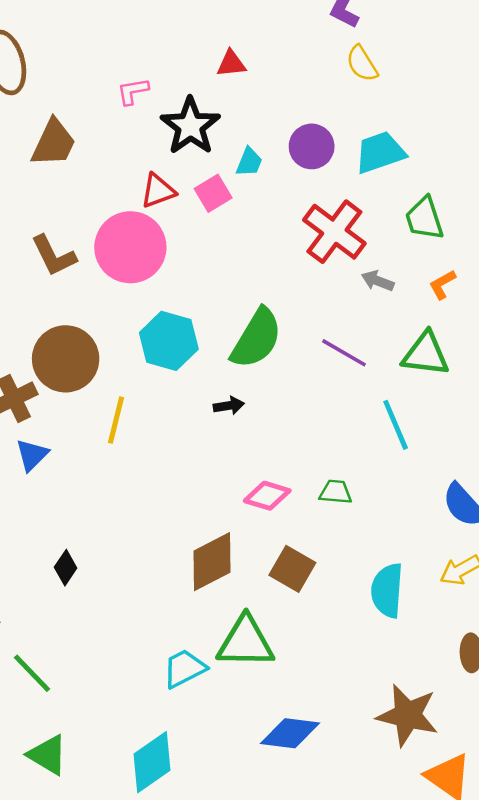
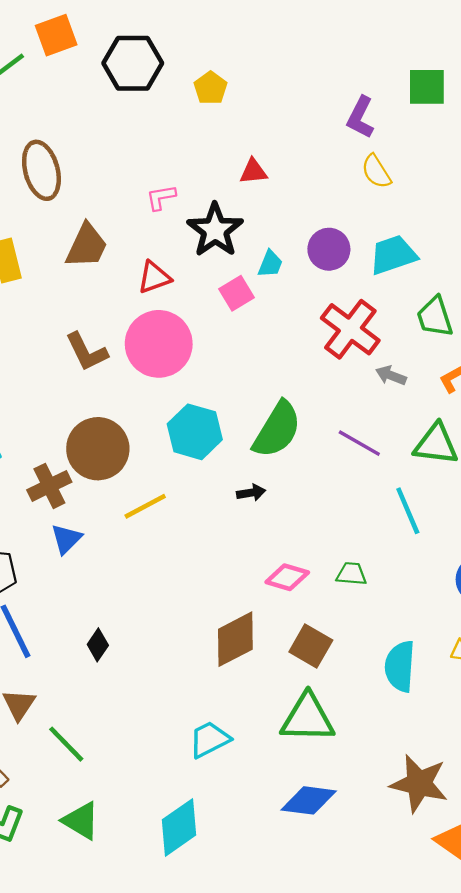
red triangle: (158, 191) -> (154, 277), moved
yellow line: (116, 420) -> (145, 506), turned 48
green triangle: (246, 642) -> (307, 718), moved

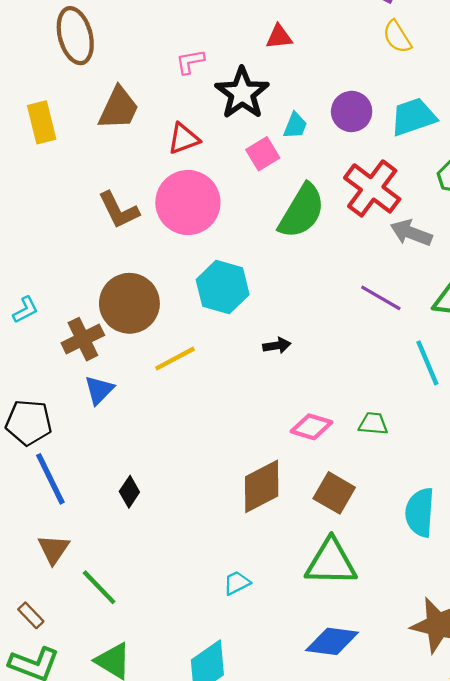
gray arrow: (391, 375) -> (411, 233), size x1.4
green semicircle: (277, 430) -> (302, 211), moved
cyan trapezoid: (209, 740) -> (237, 583), size x0.7

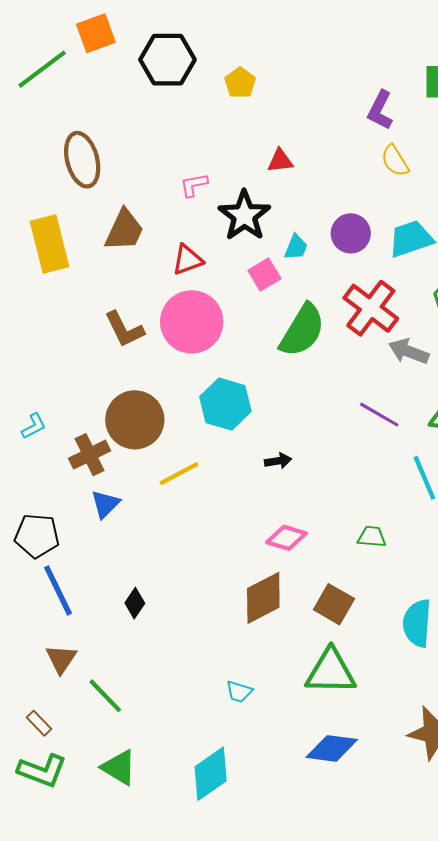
yellow rectangle: (42, 122) -> (50, 244), size x1.4
pink diamond: (311, 427) -> (286, 538), moved
cyan trapezoid: (237, 583) -> (239, 692), turned -136

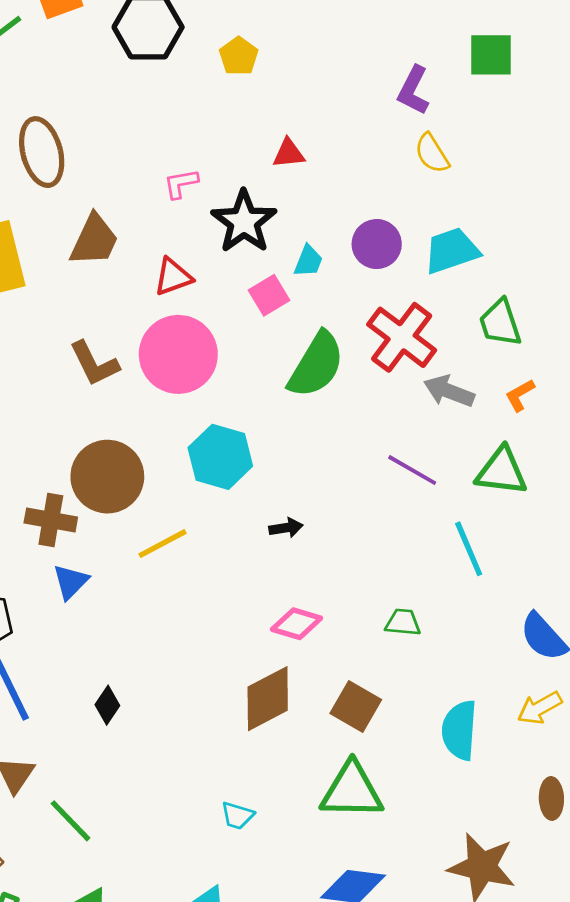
brown cross: (90, 455) -> (51, 520), turned 36

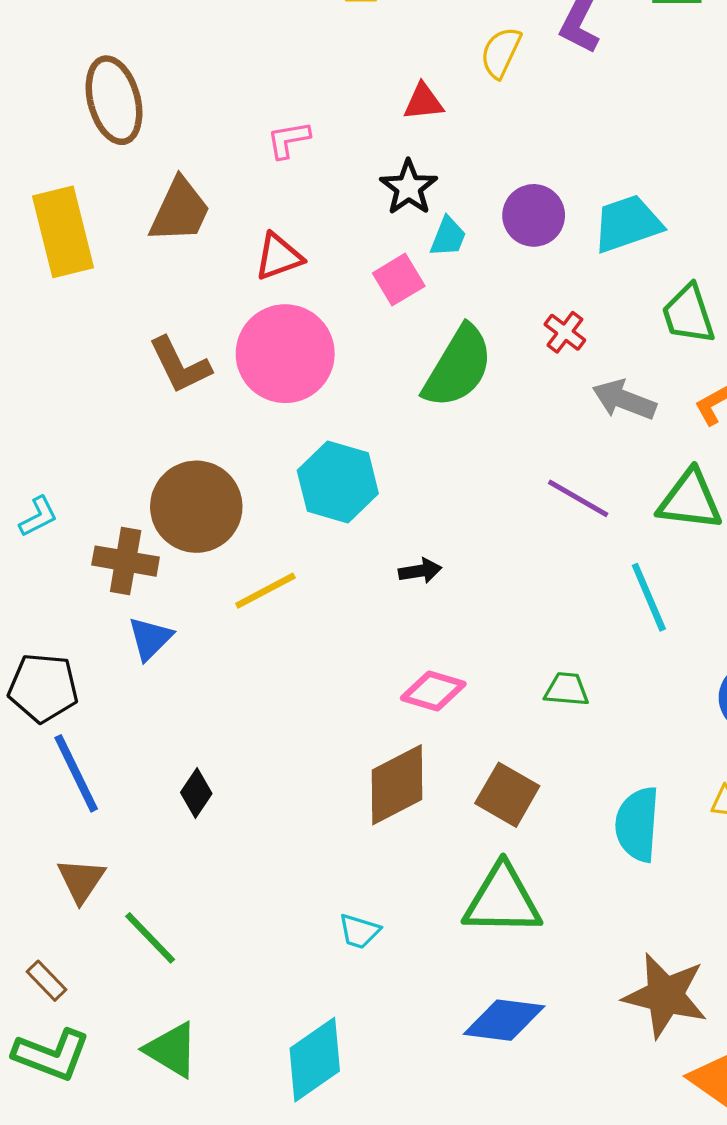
yellow semicircle: (432, 153) -> (501, 52), moved, turned 57
black star: (244, 222) -> (409, 187), moved, size x0.7
red cross: (402, 337) -> (565, 332), size x0.5

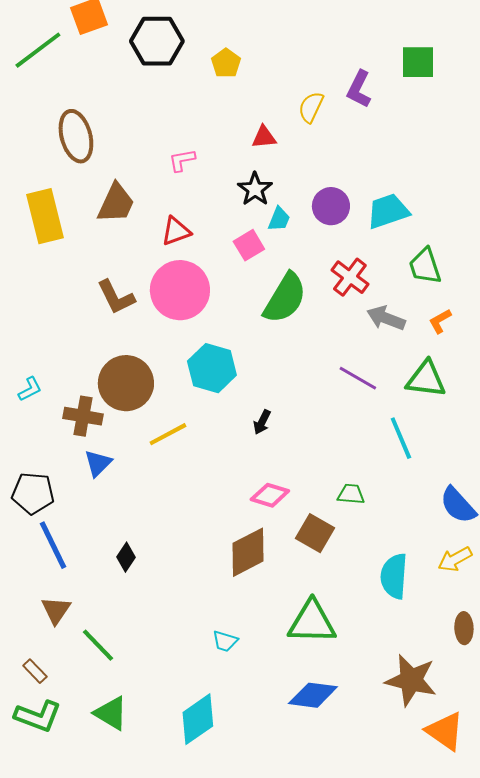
red cross: (565, 332) -> (350, 277), size x1.5
black arrow: (420, 571) -> (262, 422), turned 125
brown square: (507, 795) -> (315, 533), moved

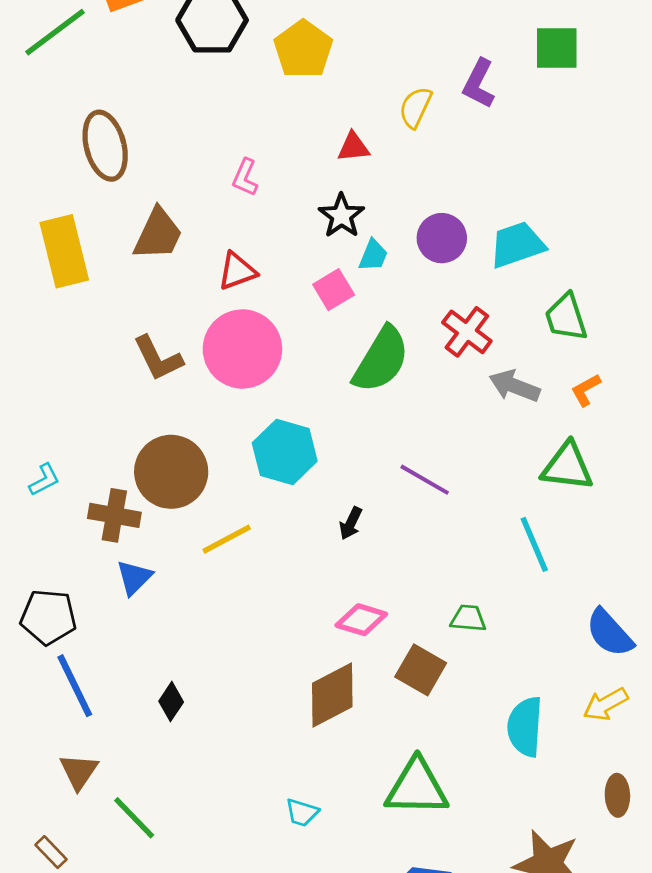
yellow pentagon: (226, 63) -> (303, 49), size x1.5
pink L-shape: (182, 160) -> (245, 177), turned -56
purple line: (358, 378) -> (425, 480), moved

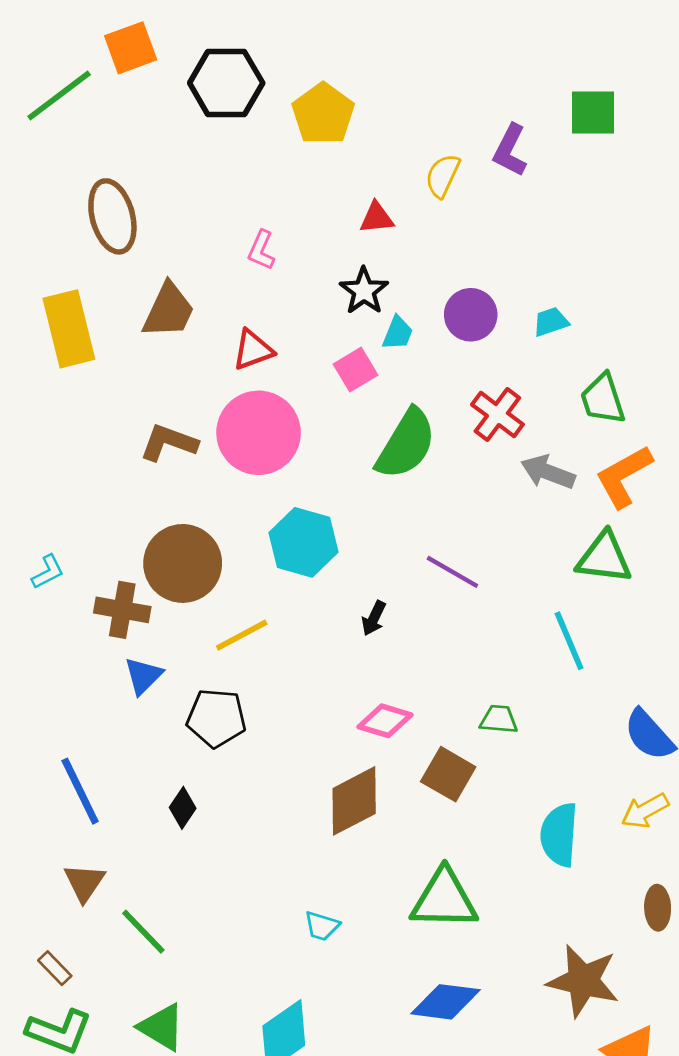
cyan trapezoid: (517, 245) -> (551, 322), size x0.6
brown L-shape: (158, 358) -> (169, 443), turned 136
orange L-shape: (586, 390) -> (624, 476), size x1.8
black pentagon: (48, 617) -> (216, 718), moved

